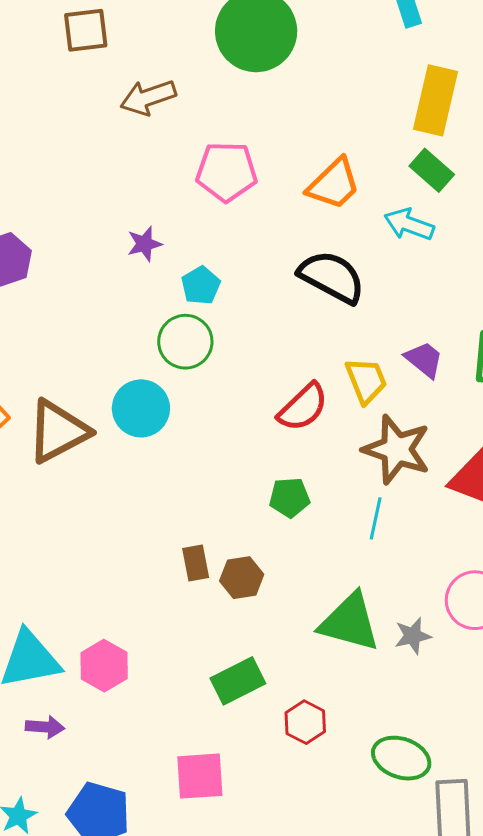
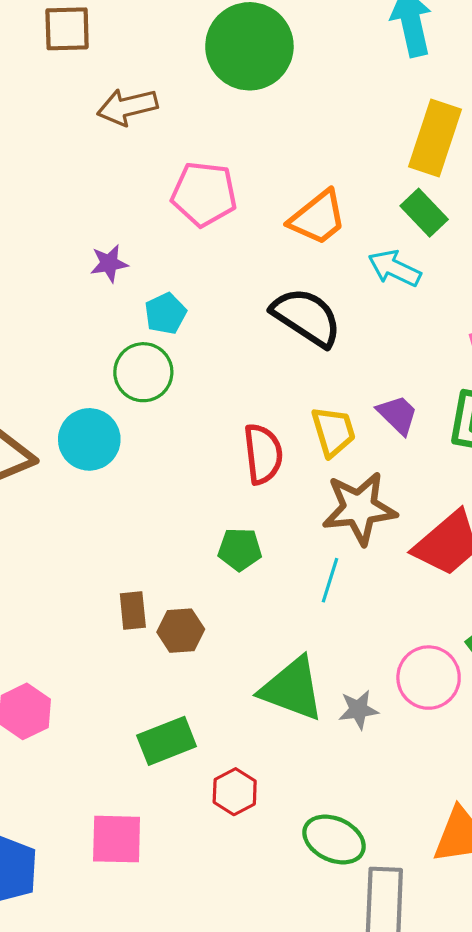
red semicircle: (303, 407) -> (263, 454), turned -58
brown star: (397, 449) -> (359, 508), turned -30

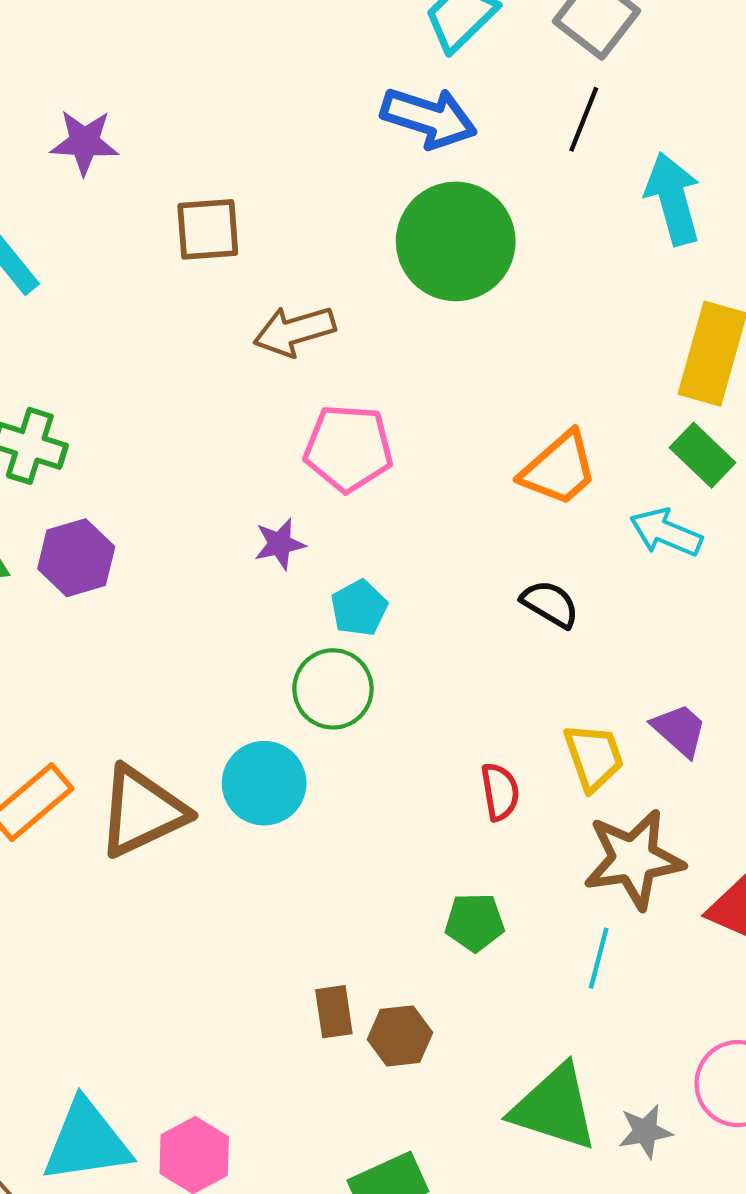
pink pentagon: (204, 194) -> (348, 448), moved
black semicircle: (307, 317) -> (550, 604), size x0.6
red semicircle: (263, 454) -> (500, 792), size x0.7

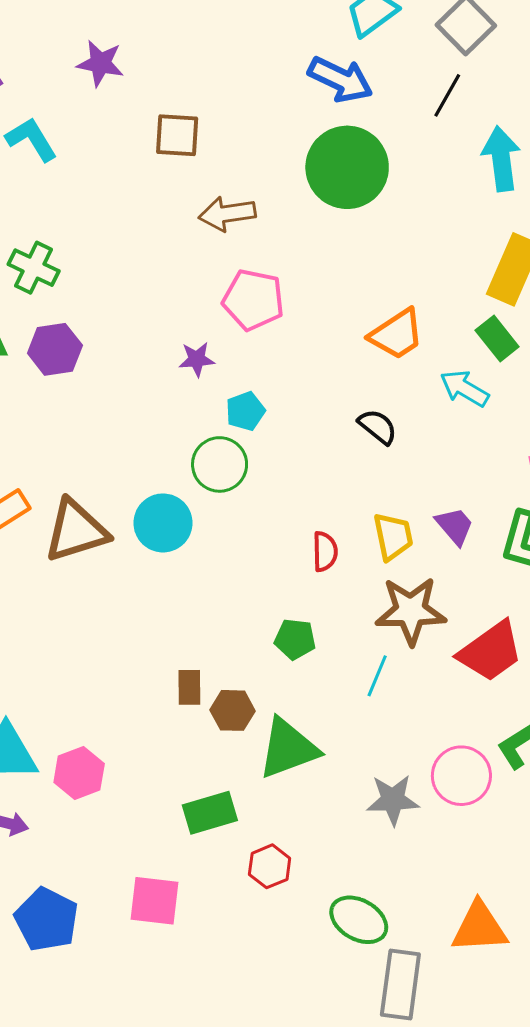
green triangle: (554, 1108) -> (288, 749), moved, turned -46
gray star: (645, 1131) -> (393, 800), size x1.4

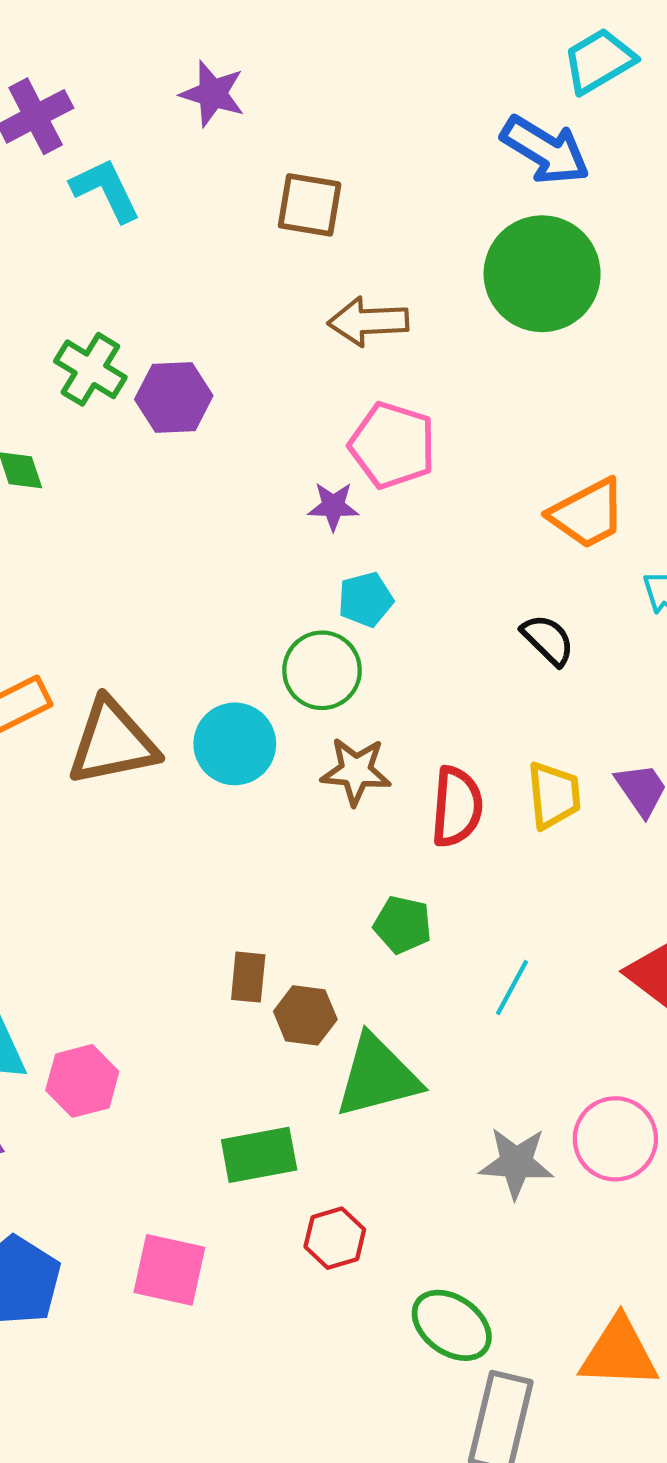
purple hexagon: (55, 349) -> (174, 398), moved
purple star: (197, 359) -> (333, 506), moved
red semicircle: (325, 551) -> (457, 807), size x1.4
brown star: (411, 611) -> (356, 771), moved, size x0.7

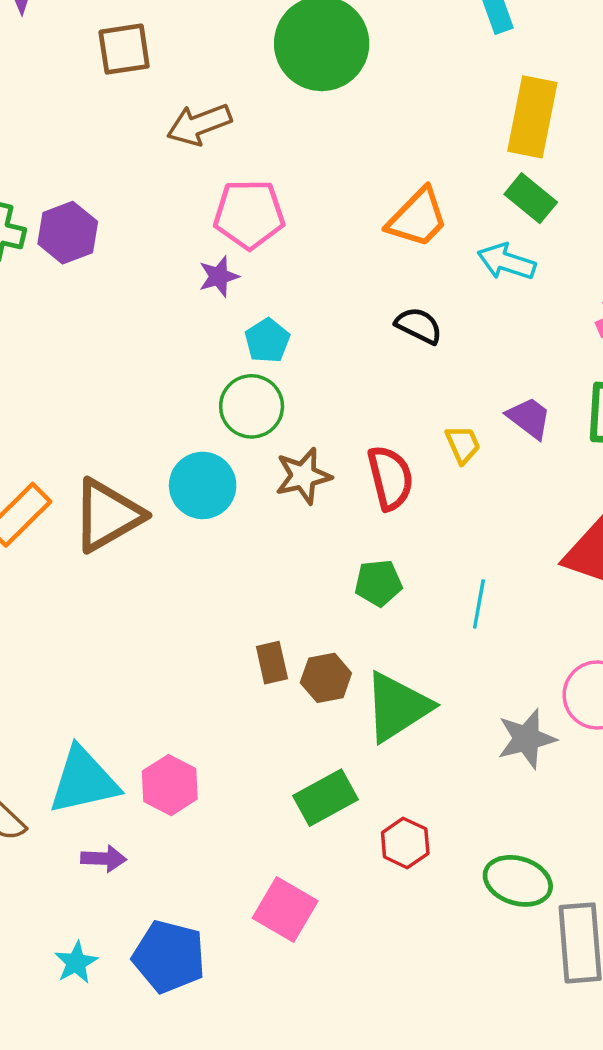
yellow trapezoid: (554, 795) -> (463, 444), size x0.7
pink square: (169, 1270) -> (285, 909), turned 36

